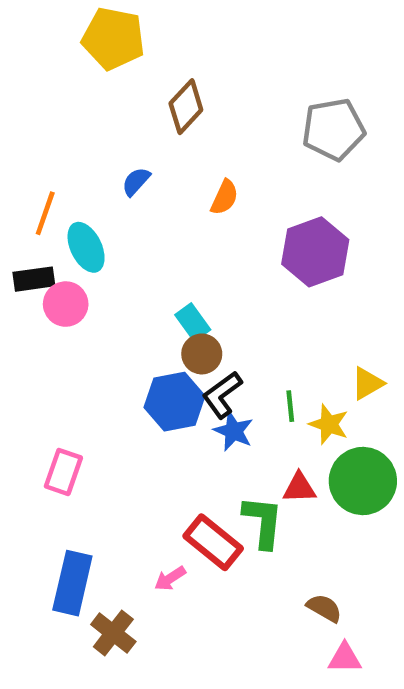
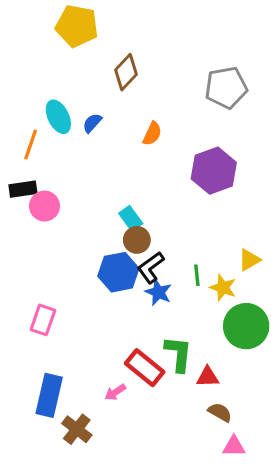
cyan ellipse: (86, 247) -> (58, 117), moved
red triangle: (299, 488) -> (208, 377), moved

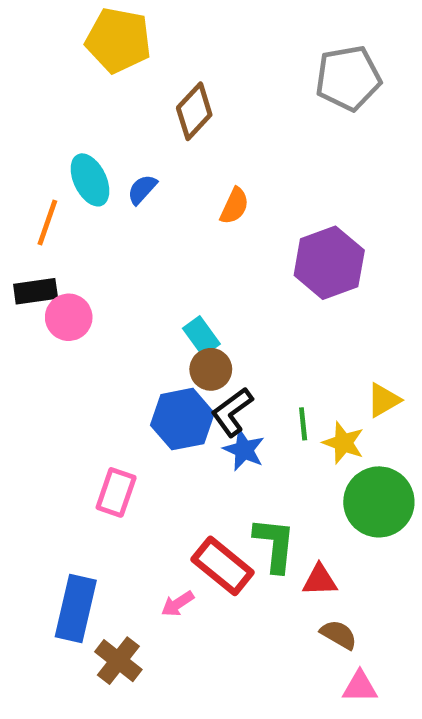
gray pentagon: (226, 88) -> (348, 78), moved
pink rectangle: (43, 320) -> (116, 492), moved

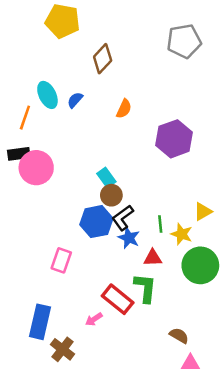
pink circle: (69, 317) -> (36, 168), size x1.4
red triangle: (320, 580) -> (153, 258), moved

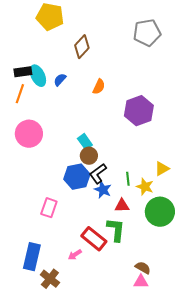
black rectangle: (19, 154) -> (23, 72), moved
pink triangle: (190, 363) -> (141, 282), moved

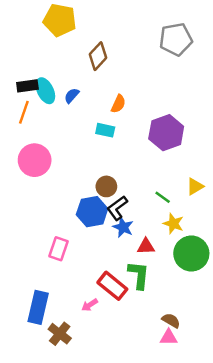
cyan rectangle: (85, 142) -> (105, 130), moved, turned -42
yellow triangle: (162, 169) -> (195, 186), moved
green line: (128, 179) -> (163, 197), moved, turned -48

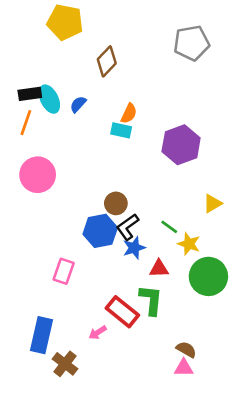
cyan rectangle: (105, 130) -> (121, 130), moved
green line: (163, 197) -> (169, 227), moved
blue star: (123, 227) -> (134, 248), turned 30

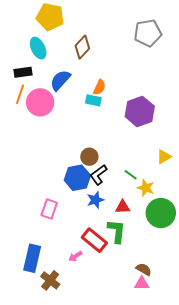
cyan ellipse: (49, 99) -> (38, 48), moved
blue semicircle: (78, 104) -> (60, 80), size x1.6
pink circle: (38, 175) -> (40, 102), moved
blue star: (134, 248) -> (95, 200), moved

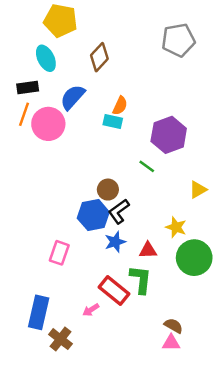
green line: (131, 175) -> (147, 166), moved

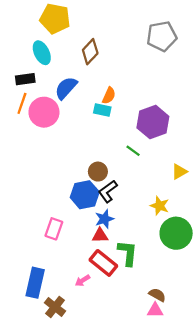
red triangle: (148, 250) -> (100, 235), moved

